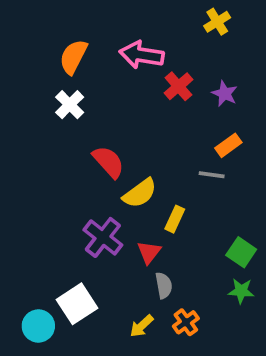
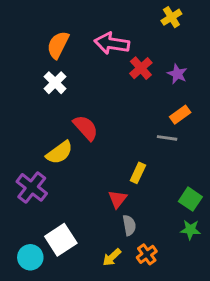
yellow semicircle: (140, 193) -> (59, 153), moved
purple cross: (103, 237) -> (32, 187), moved

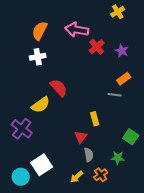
white cross: (55, 83) -> (38, 57), turned 35
yellow rectangle: (138, 173) -> (95, 119), turned -40
green star: (190, 230) -> (118, 158), moved

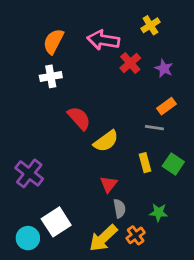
yellow cross: (118, 12) -> (150, 25), moved
yellow semicircle: (41, 105) -> (106, 141), moved
yellow rectangle: (95, 119) -> (145, 163), moved
green square: (131, 137) -> (173, 164), moved
yellow arrow: (77, 177) -> (103, 238), size x1.6

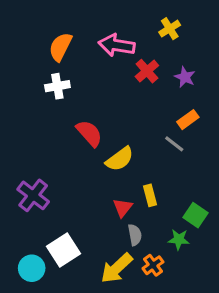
gray line: (154, 128) -> (174, 144), turned 30
yellow rectangle: (145, 163) -> (150, 195), moved
green square: (173, 164) -> (195, 215), moved

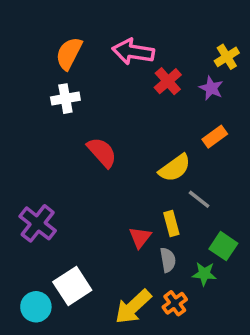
yellow cross: (170, 29) -> (227, 57), moved
gray line: (174, 144) -> (199, 199), moved
yellow semicircle: (120, 159) -> (175, 168), moved
gray semicircle: (135, 235) -> (168, 260), moved

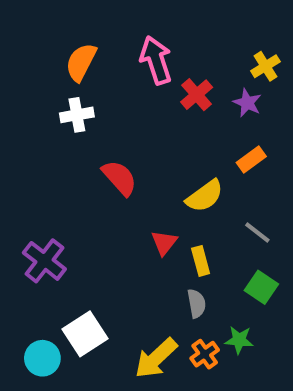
pink arrow: (133, 52) -> (156, 60), turned 63
gray line: (199, 199) -> (257, 233), moved
red triangle: (140, 237) -> (164, 243), moved
green star: (204, 274) -> (239, 340), moved

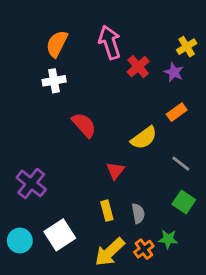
yellow rectangle: (201, 261) -> (107, 211), moved
cyan circle: (42, 358) -> (20, 241), moved

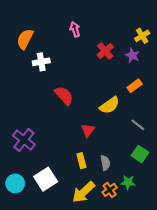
pink arrow: (110, 42) -> (75, 29), moved, size x0.6
orange semicircle: (57, 44) -> (25, 39), moved

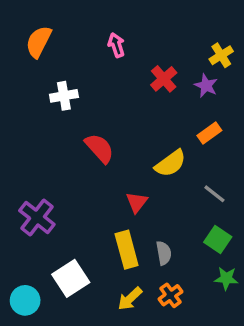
orange semicircle: (25, 39) -> (39, 42), moved
yellow rectangle: (81, 161) -> (127, 250), size x1.5
green star: (128, 182) -> (226, 278), moved
cyan circle: (15, 183) -> (25, 300), moved
yellow arrow: (84, 192) -> (130, 299), size x0.7

